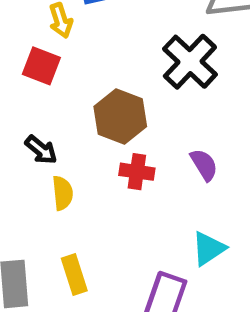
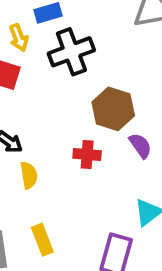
black cross: (190, 62) -> (71, 52), moved, turned 30
brown hexagon: (120, 117) -> (113, 109), moved

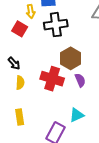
red cross: (87, 155) -> (52, 79), size x1.6

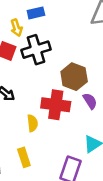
black cross: (56, 25) -> (36, 50), moved
yellow semicircle: (20, 83) -> (32, 123), moved

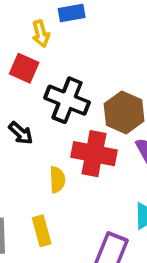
black cross: (36, 50) -> (67, 100), moved, turned 36

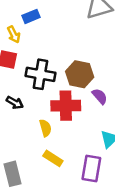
yellow rectangle: (42, 231) -> (53, 158), moved, turned -30

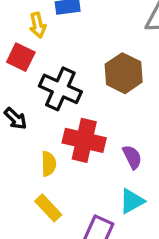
brown hexagon: (80, 74) -> (124, 73), moved
purple semicircle: (100, 96) -> (132, 157), moved

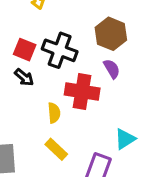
red square: (21, 57) -> (25, 50), moved
purple semicircle: (132, 157) -> (112, 69), moved

